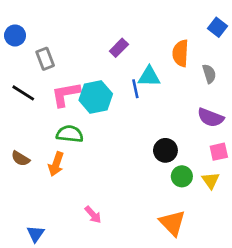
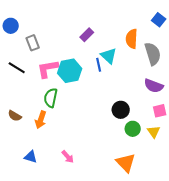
gray semicircle: (209, 74) -> (153, 54), size x1.6
cyan triangle: (149, 77) -> (109, 56), turned 42
green semicircle: (70, 134) -> (51, 98), turned -84
blue triangle: (36, 234) -> (31, 157), moved, turned -48

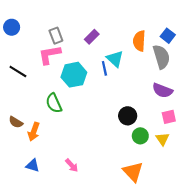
blue square: (159, 20) -> (168, 36), moved
gray rectangle: (33, 43) -> (56, 36), moved
pink L-shape: (48, 69) -> (50, 55), moved
green semicircle: (51, 98) -> (54, 103), turned -36
orange arrow: (41, 120) -> (34, 132), moved

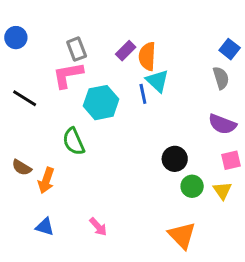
orange semicircle: (139, 41) -> (147, 56), moved
gray semicircle: (161, 57) -> (221, 78), size x0.7

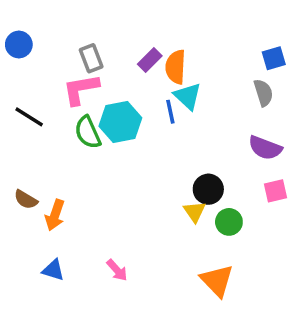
blue square: (230, 49) -> (274, 58), turned 36
green semicircle: (74, 141) -> (88, 132), moved
yellow triangle: (222, 191) -> (195, 212), moved

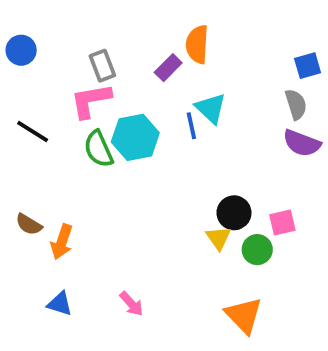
orange semicircle: (176, 67) -> (197, 44), moved
purple semicircle: (265, 148) -> (302, 143), moved
pink square: (275, 191) -> (282, 222), moved

